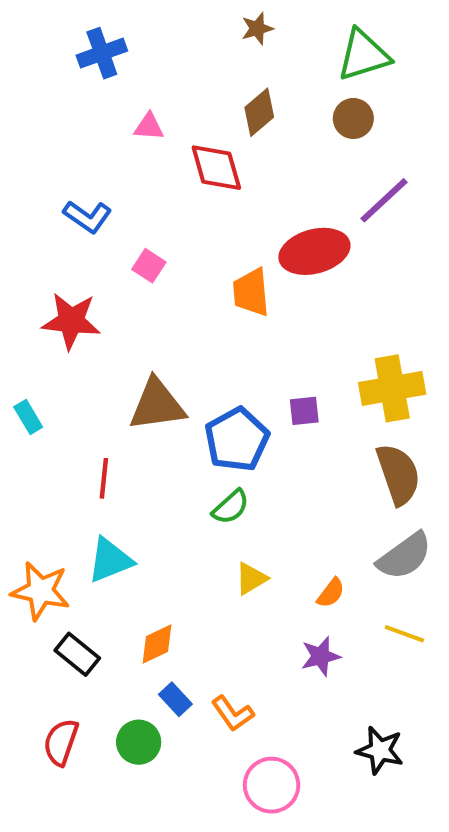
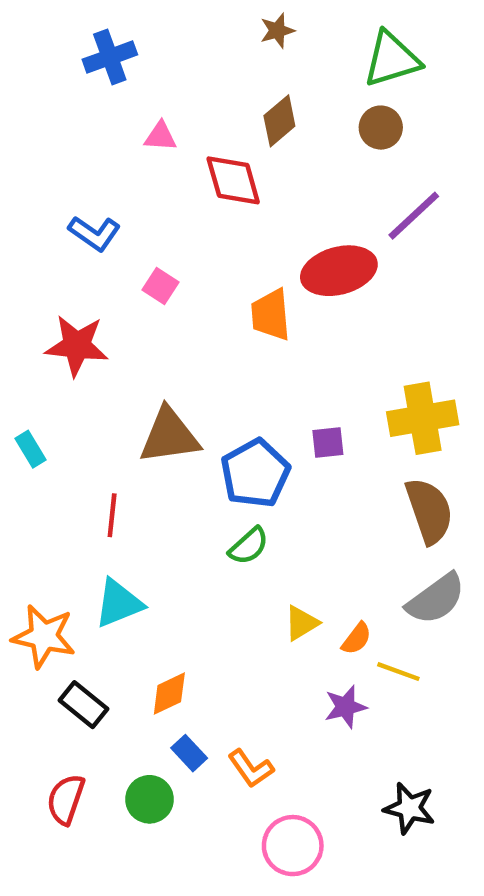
yellow triangle: (251, 579) -> (301, 623), moved
yellow line: (404, 634) -> (398, 672), moved

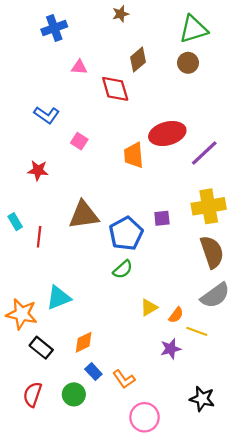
brown star: (277, 31) -> (121, 14), moved
purple line: (414, 216) -> (204, 153), moved
red star: (77, 346) -> (38, 170), size x0.7
red line: (112, 515) -> (39, 237), moved

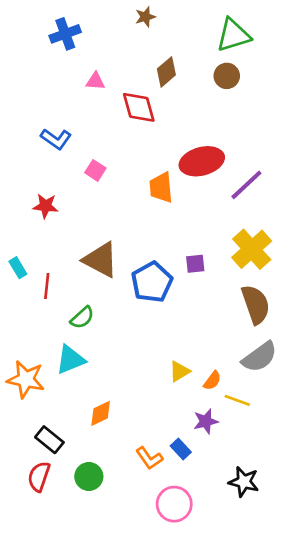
yellow cross: (209, 206) -> (252, 249), turned -32
brown triangle: (84, 215) -> (101, 260), turned 36
green semicircle: (123, 269) -> (82, 318), moved
black rectangle: (41, 348) -> (49, 440), moved
blue rectangle: (93, 372) -> (181, 449), moved

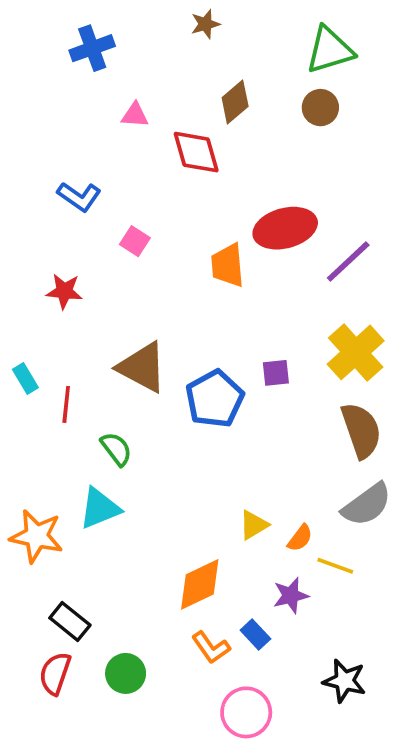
green semicircle: (82, 318) -> (116, 449), turned -85
orange diamond: (101, 413) -> (200, 584), moved, size x1.4

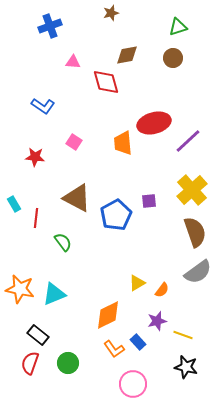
green triangle: (330, 50) -> (178, 27), size x0.7
brown diamond: (235, 102) -> (127, 55), turned 30
pink square: (135, 241) -> (74, 142), moved
cyan triangle: (100, 508) -> (54, 294), moved
yellow line: (335, 566) -> (183, 335), moved

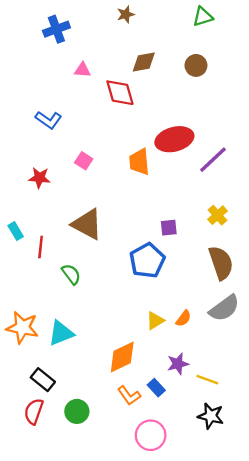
green triangle: (178, 27) -> (203, 17), moved
yellow cross: (192, 190) -> (218, 215), size x0.6
blue pentagon: (116, 215) -> (147, 261), moved
orange semicircle: (162, 290) -> (183, 318), moved

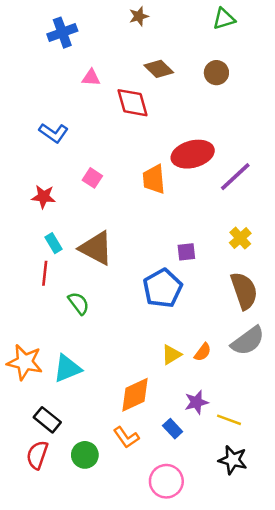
brown diamond: (144, 62) -> (159, 69), turned 55
cyan rectangle: (16, 231) -> (54, 243), moved
orange L-shape: (129, 396) -> (126, 437), moved

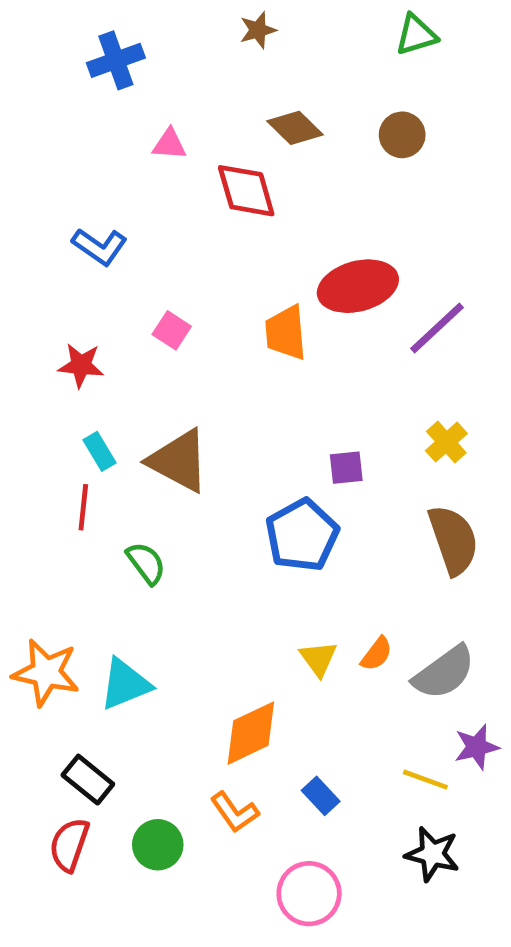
gray semicircle: (248, 341) -> (444, 673), moved
yellow triangle: (171, 355) -> (318, 659), turned -35
purple star: (196, 402) -> (477, 747), moved

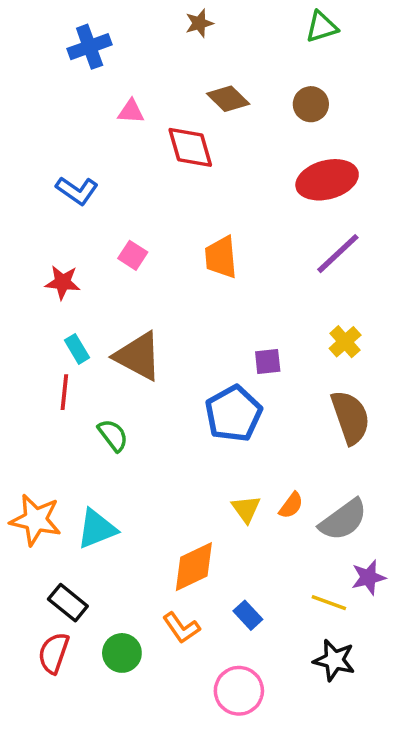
red ellipse: (358, 286) -> (327, 180), moved

